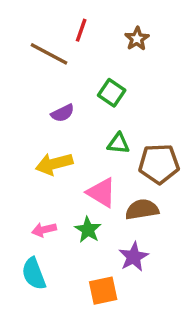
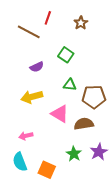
green star: (88, 230) -> (74, 154), moved
purple star: (134, 257) -> (99, 152), moved
orange square: (103, 291) -> (47, 170), moved, turned 36

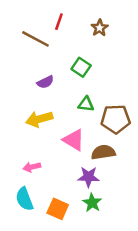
purple star: (99, 152) -> (88, 177), moved, turned 30
green star: (74, 154) -> (92, 203), moved

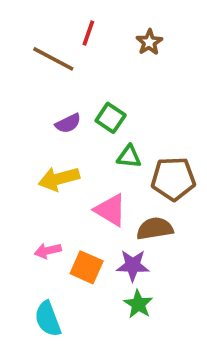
green square: (81, 67) -> (111, 118), moved
cyan semicircle: (24, 199) -> (48, 319), moved
orange square: (58, 209) -> (87, 267), moved

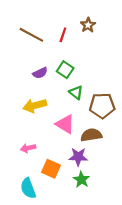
red line: (88, 33) -> (63, 35), moved
green triangle: (129, 157) -> (76, 93), turned 32
orange square: (87, 267) -> (51, 169), moved

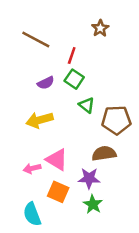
red line: (63, 35) -> (72, 56), moved
pink triangle: (65, 124) -> (57, 160), moved

